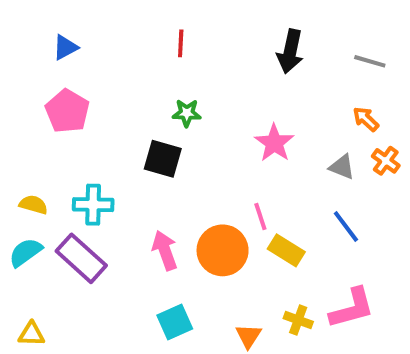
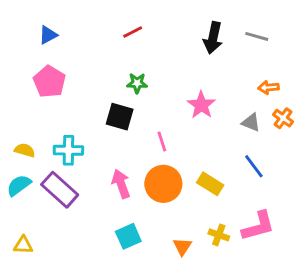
red line: (181, 43) -> (133, 32), turned 60
gray line: (370, 61) -> (257, 36), moved
orange arrow: (366, 119) -> (268, 87), turned -48
pink line: (260, 217) -> (162, 141), moved

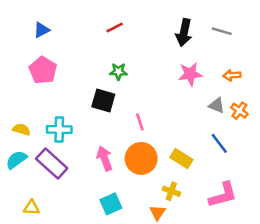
pink star: (201, 105) -> (190, 74), moved, turned 30
orange cross: (283, 118) -> (239, 111), moved
yellow cross: (219, 235) -> (171, 191), moved
yellow triangle: (23, 245) -> (31, 208), moved

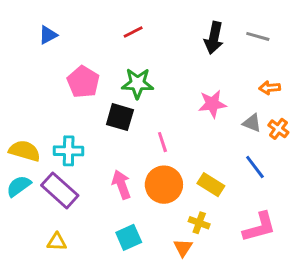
pink pentagon: (43, 70) -> (83, 82), moved
green star: (118, 72) -> (138, 83), size x1.5
pink star: (190, 74) -> (212, 104), moved
yellow semicircle: (21, 129) -> (25, 151), size x1.5
yellow triangle: (31, 208) -> (57, 242), moved

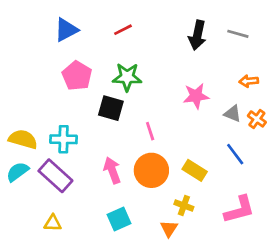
blue triangle: (48, 35) -> (66, 30), moved, size x1.4

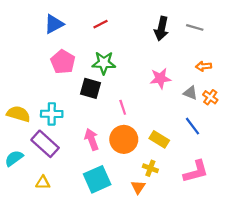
cyan semicircle: (18, 172) -> (14, 158), moved
cyan square: (119, 219) -> (97, 179), size x1.4

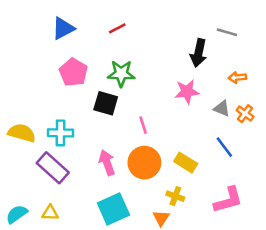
black arrow: (161, 29) -> (199, 53), moved
cyan semicircle: (14, 158) -> (17, 214), moved

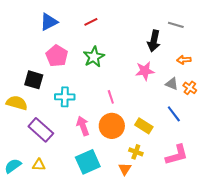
green star: (121, 74) -> (94, 57), turned -30
black square: (106, 103) -> (34, 80), moved
cyan cross: (61, 133) -> (65, 97), moved

